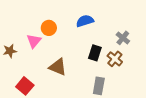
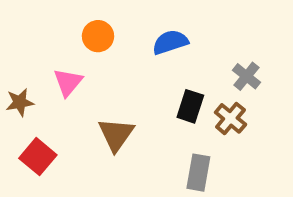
orange circle: (49, 28) -> (98, 36), moved
brown triangle: (58, 67) -> (116, 134), turned 42
red square: (25, 86) -> (38, 157), moved

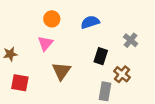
pink triangle: (68, 82) -> (45, 43), moved
brown cross: (230, 118) -> (122, 74), moved
red square: (38, 157) -> (20, 83), turned -30

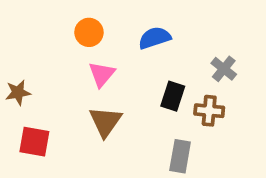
pink triangle: (45, 43) -> (102, 74), moved
brown cross: (122, 74) -> (209, 111), moved, turned -35

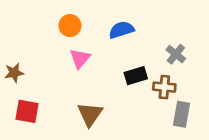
black rectangle: (173, 96) -> (136, 76), turned 55
brown triangle: (105, 122) -> (90, 114), moved
gray rectangle: (180, 156) -> (182, 114), moved

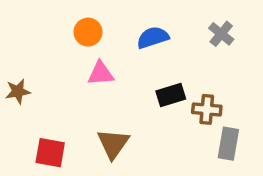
gray cross: (176, 54) -> (221, 34), moved
pink triangle: (80, 58) -> (101, 73), turned 45
red square: (27, 111) -> (50, 153), moved

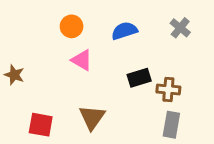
pink triangle: (101, 73) -> (82, 60), turned 35
brown star: (18, 91) -> (14, 75), turned 30
gray rectangle: (228, 144) -> (171, 125), moved

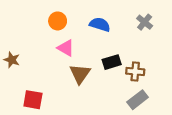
blue semicircle: (124, 31) -> (100, 24), turned 36
brown triangle: (92, 117) -> (80, 74), moved
gray rectangle: (171, 125) -> (138, 100), turned 42

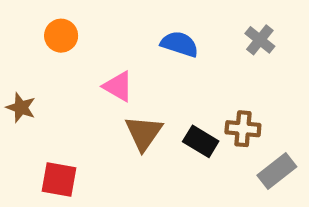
orange circle: (58, 21) -> (61, 36), moved
black rectangle: (112, 62) -> (201, 141), moved, turned 48
gray rectangle: (138, 100) -> (277, 171), moved

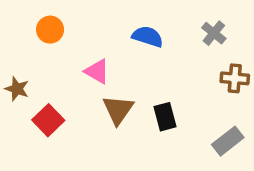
brown cross: (243, 129) -> (235, 78), moved
black rectangle: (201, 141) -> (165, 117), turned 44
red square: (59, 179) -> (48, 120), moved, turned 36

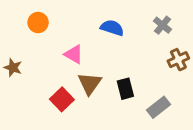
brown cross: (235, 78) -> (178, 60), turned -30
red square: (48, 120) -> (62, 99), moved
gray rectangle: (228, 141) -> (159, 107), moved

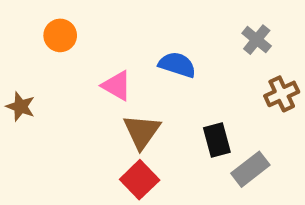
blue semicircle: (112, 28) -> (177, 65), moved
black rectangle: (125, 89) -> (217, 140), moved
red square: (62, 99) -> (140, 180), moved

